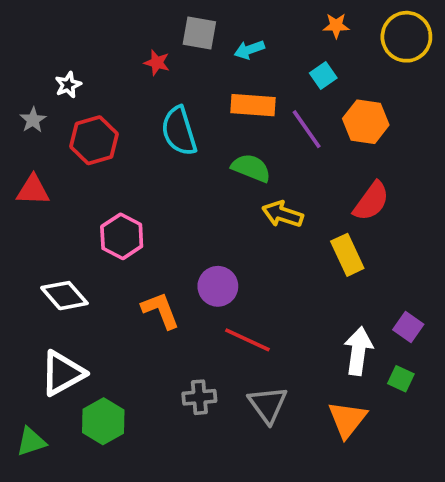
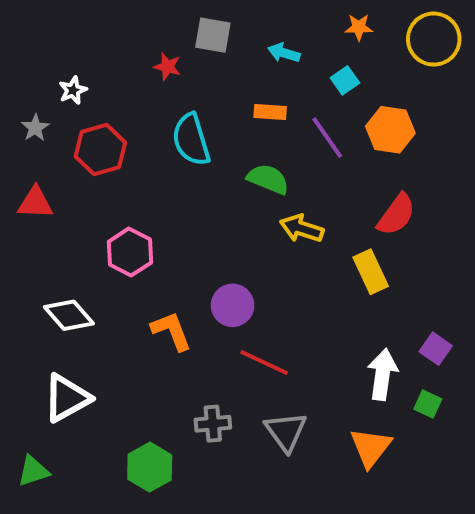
cyan arrow: (249, 50) -> (284, 53), moved, turned 36
orange rectangle: (253, 105) -> (270, 112), size x0.7
green hexagon: (103, 421) -> (150, 467), moved

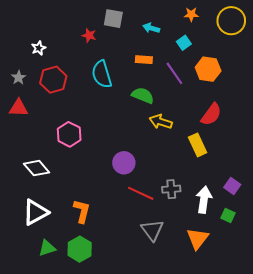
gray star: (35, 128) -> (19, 78), moved
orange L-shape: (171, 331) -> (82, 211), moved, turned 35
gray cross: (213, 424) -> (171, 189), moved
green triangle: (33, 471) -> (47, 248), moved

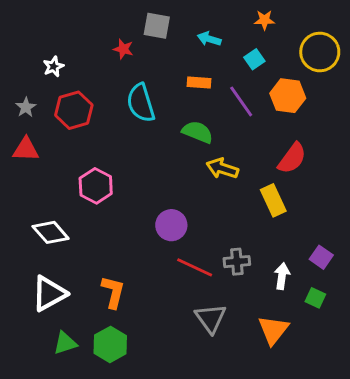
yellow circle: (231, 21) -> (320, 52), moved
white arrow: (204, 200) -> (282, 276), size x0.7

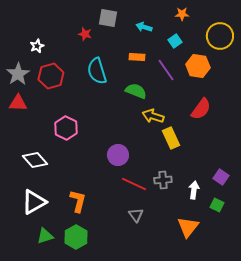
gray star: (26, 107) -> (18, 74), size x1.6
yellow rectangle: (273, 200) -> (171, 138), moved
gray triangle: (211, 318) -> (136, 215), moved, size x0.7

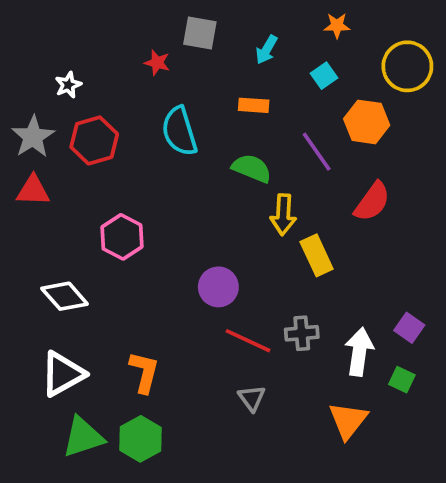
cyan arrow: (144, 27) -> (267, 50), turned -77
purple line: (166, 70) -> (317, 152), moved
yellow arrow: (153, 116) -> (283, 215), turned -105
white arrow: (194, 190) -> (359, 352), size x1.4
green triangle: (45, 236) -> (83, 437), size x1.4

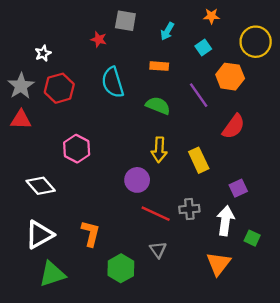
yellow arrow: (283, 215) -> (159, 150), moved
purple square: (409, 328) -> (238, 188), moved, turned 30
green hexagon: (141, 439) -> (121, 268), moved

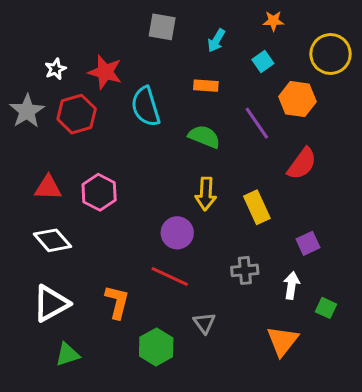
red star: (99, 39) -> (105, 72), moved, size x1.6
red triangle: (21, 120) -> (48, 188), moved
red line: (156, 214) -> (170, 276), moved
white arrow: (225, 221) -> (291, 285), size x0.7
green triangle: (52, 274) -> (68, 355), size x0.7

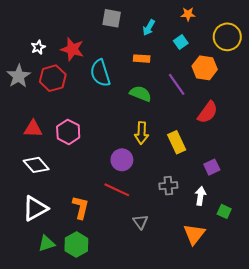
green hexagon: (156, 347) -> (76, 245), moved

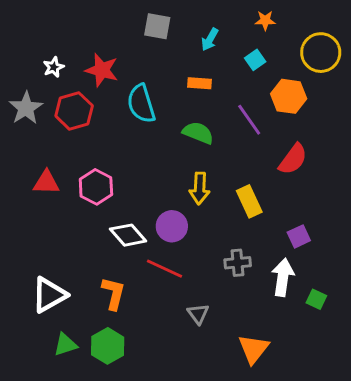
white diamond: (36, 165) -> (128, 235), moved
white arrow: (200, 196) -> (283, 277), size x1.4
orange triangle: (194, 234) -> (254, 349), moved

